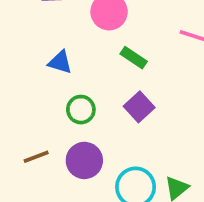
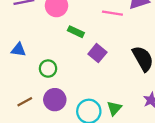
blue triangle: (60, 62) -> (18, 50), moved
purple square: (139, 107) -> (97, 53), moved

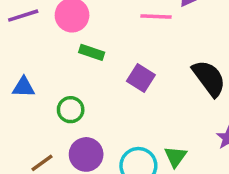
green rectangle: (76, 32) -> (92, 52), moved

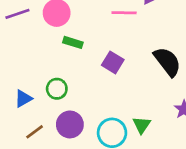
blue triangle: (24, 87) -> (23, 99), moved, turned -30

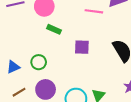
purple square: (113, 62) -> (82, 47), turned -35

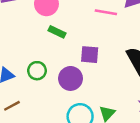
purple circle: (46, 89) -> (71, 78), moved

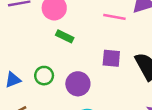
purple square: (90, 55) -> (111, 58), moved

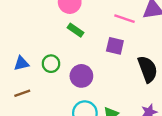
purple square: (111, 58) -> (115, 46), moved

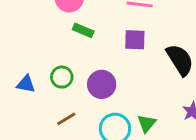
blue triangle: (21, 63) -> (26, 84), turned 35
brown line: (22, 93) -> (66, 119), moved

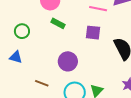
green circle: (62, 77) -> (22, 31), moved
brown line: (66, 119) -> (42, 83), turned 48

